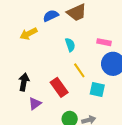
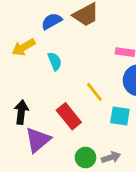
cyan semicircle: (70, 45) -> (55, 61), moved
purple triangle: (35, 104) -> (38, 140), size x1.5

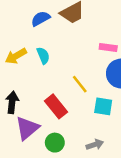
yellow arrow: (24, 47) -> (16, 56), moved
green circle: (85, 157) -> (55, 143), moved

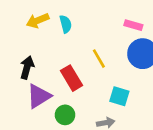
cyan square: (103, 106) -> (119, 96), moved

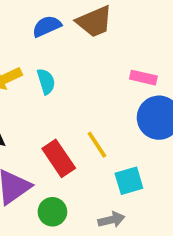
yellow line: (99, 59) -> (97, 145), moved
cyan square: (119, 96) -> (129, 181), turned -30

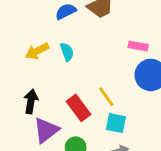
cyan square: (129, 181) -> (116, 123), moved, turned 30

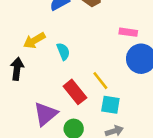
cyan semicircle: (67, 52) -> (63, 51), moved
black arrow: (31, 101) -> (17, 69), moved

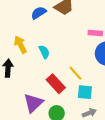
yellow arrow: (34, 40) -> (20, 45), turned 96

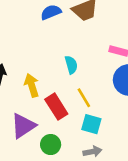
yellow arrow: (20, 45) -> (32, 85), moved
cyan semicircle: (44, 52) -> (71, 65), moved

